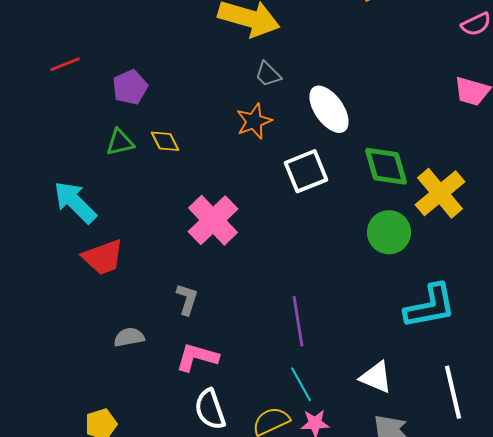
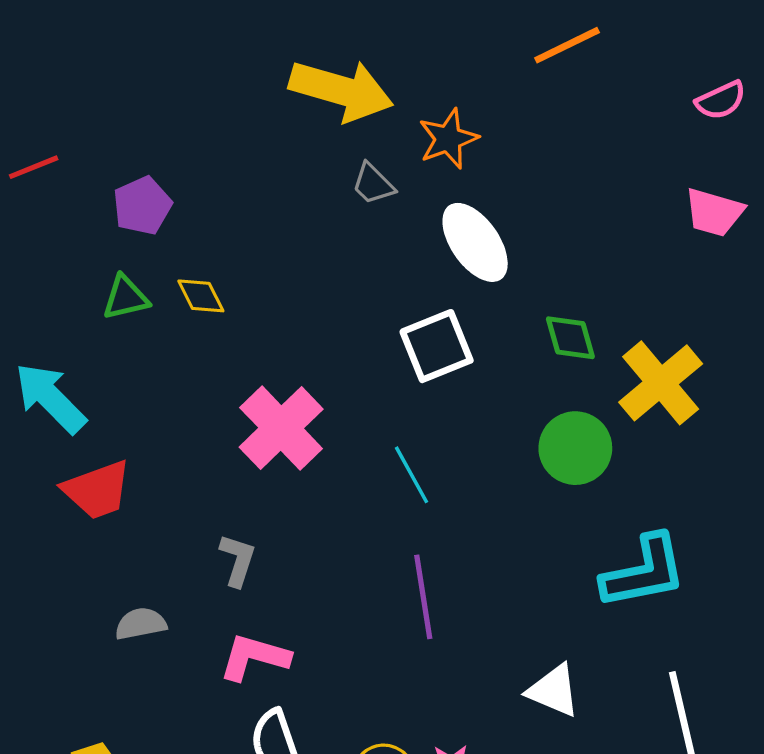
orange star: (254, 121) -> (448, 139), moved
green diamond: (386, 166) -> (570, 338), size x0.7
cyan line: (301, 384) -> (411, 475), moved

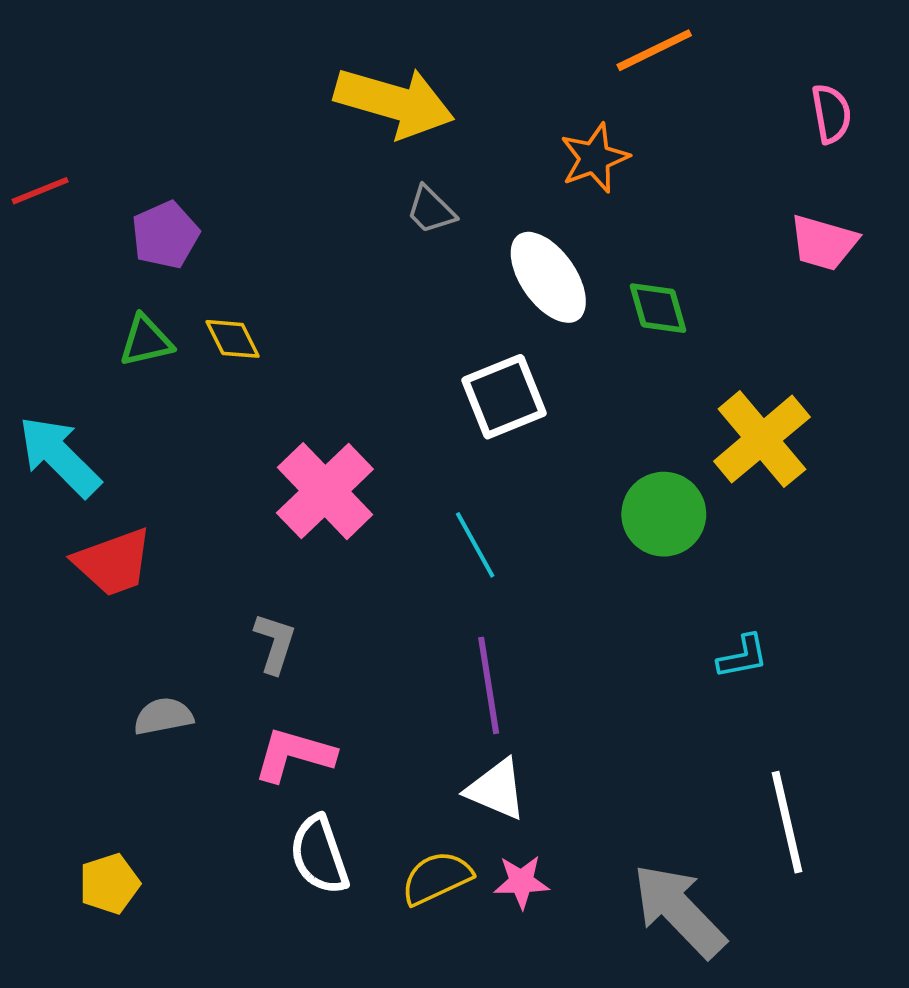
pink semicircle: (721, 100) -> (831, 114), turned -75
orange star: (448, 139) -> (594, 158), moved
green diamond: (570, 338) -> (658, 308), moved
cyan L-shape: (644, 572) -> (743, 657), size x0.5
white triangle: (554, 691) -> (496, 789), moved

